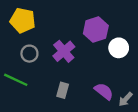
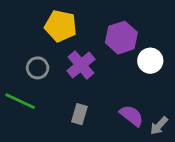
yellow pentagon: (23, 20) -> (61, 26), moved

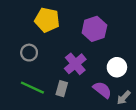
white circle: (150, 61) -> (117, 67), moved
purple cross: (81, 65) -> (75, 64), moved
green line: (20, 101) -> (32, 88), moved

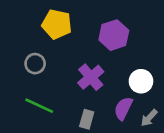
gray rectangle: (62, 89) -> (87, 119), moved
purple semicircle: (102, 90) -> (123, 108), turned -102

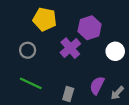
purple cross: (91, 77) -> (70, 48), moved
white circle: (141, 81) -> (115, 51), moved

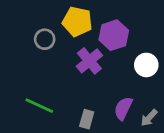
yellow pentagon: (45, 19) -> (77, 22), moved
gray circle: (28, 50) -> (45, 39), moved

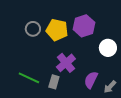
yellow pentagon: (77, 22) -> (57, 30), moved
purple cross: (89, 61) -> (66, 63), moved
gray rectangle: (87, 119) -> (54, 82), moved

